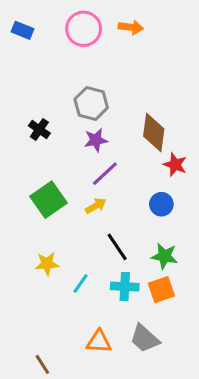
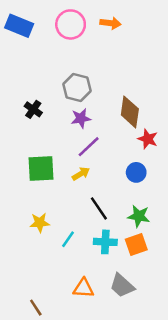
blue rectangle: (23, 30) -> (19, 26), size x1.5
green square: (48, 200) -> (41, 169), turned 32

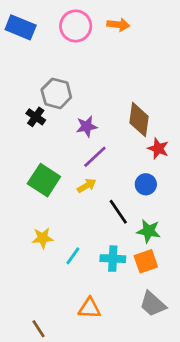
gray hexagon: (77, 87) -> (56, 93), moved
green square: (41, 169) -> (44, 180), turned 36
black line: (99, 208) -> (118, 212), moved
gray trapezoid: (122, 286) -> (153, 304), moved

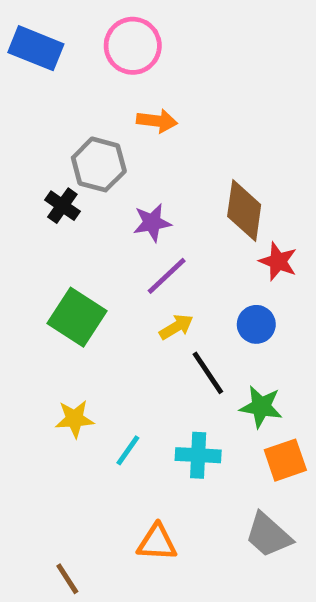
orange arrow: (118, 25) -> (157, 121), moved
yellow arrow: (87, 186) -> (176, 327), moved
orange square: (146, 261) -> (285, 460), moved

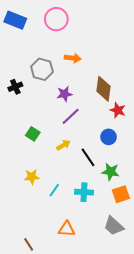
orange arrow: (157, 121) -> (73, 58), moved
black cross: (62, 206) -> (15, 87), moved, turned 32
green square: (77, 317) -> (33, 134), size x0.6
yellow arrow: (176, 327) -> (63, 145), moved

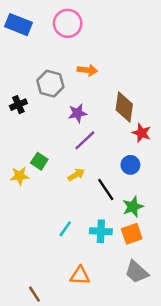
green star: (111, 172) -> (133, 207), turned -30
yellow star: (32, 177) -> (20, 176), moved
orange square: (121, 194) -> (132, 234), moved

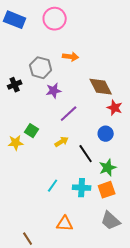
brown diamond: (124, 107) -> (101, 87), turned -35
purple star: (77, 113) -> (54, 91), moved

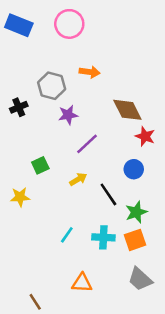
green square: (32, 131) -> (40, 165), turned 32
yellow star: (16, 143) -> (20, 197), moved

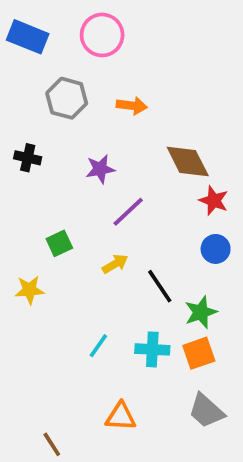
gray hexagon: (52, 86) -> (67, 98), moved
black cross: (19, 107) -> (28, 158), turned 36
blue circle: (134, 169) -> (216, 249), moved

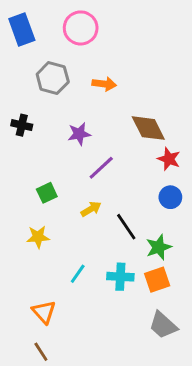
blue rectangle: (28, 37) -> (22, 29), turned 48
yellow star: (29, 290) -> (38, 237), moved
orange triangle: (121, 416) -> (44, 312), moved, turned 45

